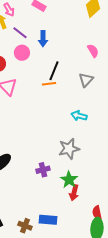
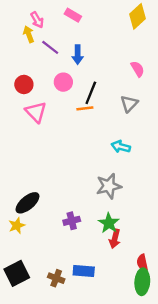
pink circle: (22, 53) -> (63, 82), moved
purple cross: (43, 170) -> (72, 221), moved

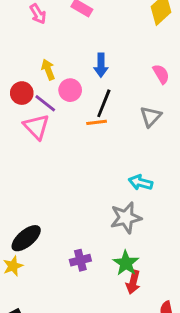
yellow arrow: (29, 34) -> (48, 70), moved
purple line: (50, 47) -> (45, 103), moved
blue arrow: (78, 55) -> (101, 65), moved
cyan arrow: (121, 147) -> (141, 182), moved

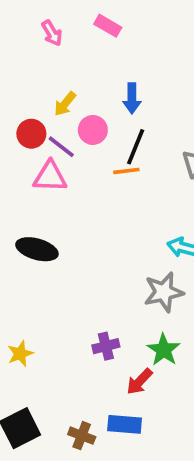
yellow arrow: (48, 70) -> (65, 104), turned -120
pink triangle: (36, 127) -> (50, 177), turned -44
black ellipse: (26, 238) -> (37, 249), moved, turned 56
red arrow: (133, 282) -> (139, 382), moved, turned 30

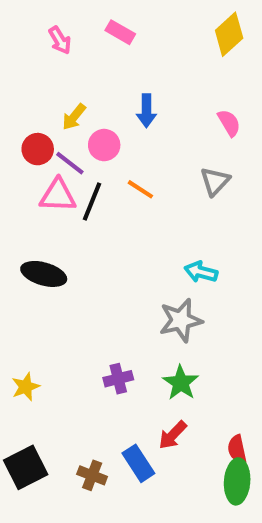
black line: (136, 147) -> (92, 201), moved
orange line: (126, 171) -> (140, 189), turned 40
red arrow: (139, 382) -> (173, 435), moved
blue rectangle: (125, 424) -> (138, 463), turned 52

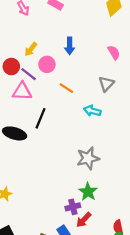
black line: (92, 201) -> (40, 118), moved
cyan arrow: (201, 272) -> (92, 111), moved
purple cross: (118, 379) -> (73, 207), moved

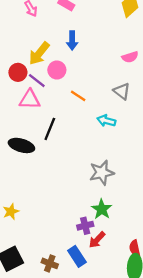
blue arrow: (70, 46) -> (72, 41), moved
yellow arrow: (31, 49) -> (39, 53), size x1.5
pink semicircle: (114, 52) -> (130, 57), turned 104
gray triangle: (106, 84) -> (122, 91), turned -35

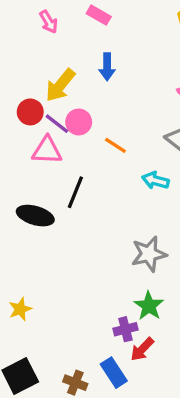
pink circle: (57, 70) -> (79, 122), moved

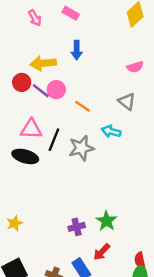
yellow arrow: (60, 85) -> (43, 63), turned 45
pink triangle: (47, 150) -> (31, 129), moved
gray star: (149, 254) -> (81, 148), moved
purple cross: (125, 329) -> (77, 227), moved

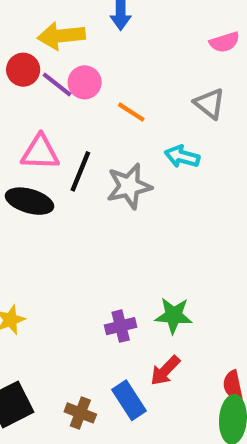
green star: (106, 221) -> (174, 315), turned -30

